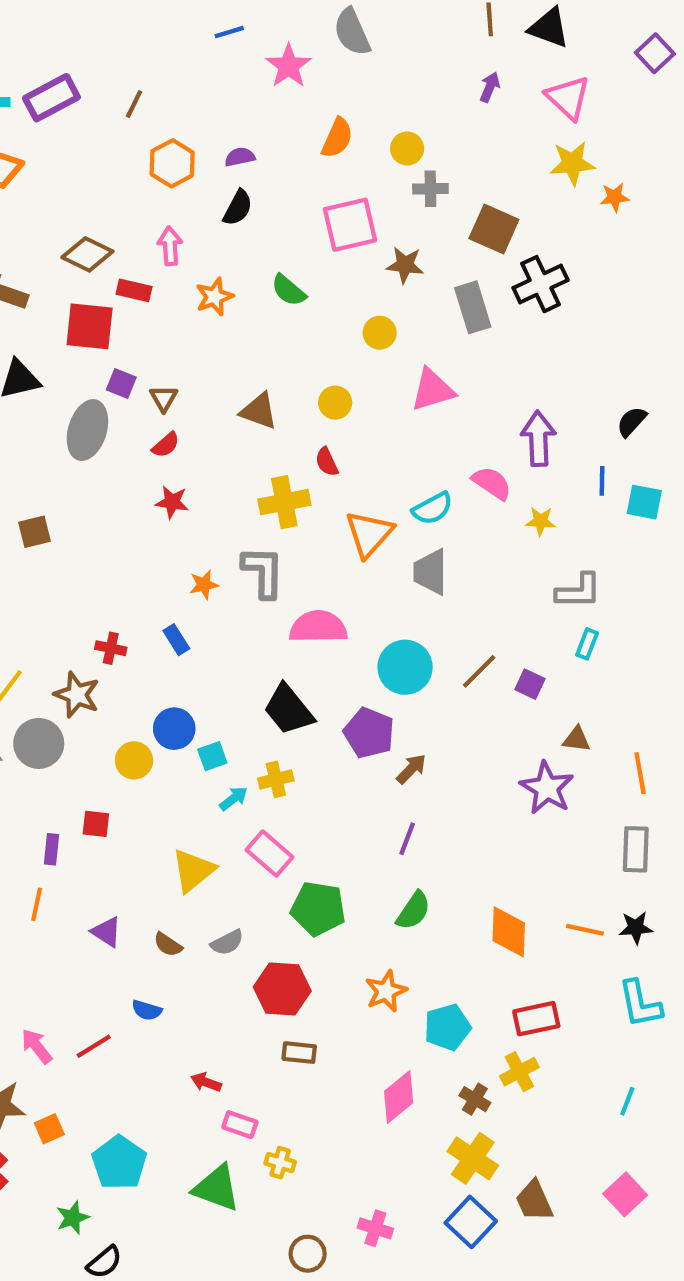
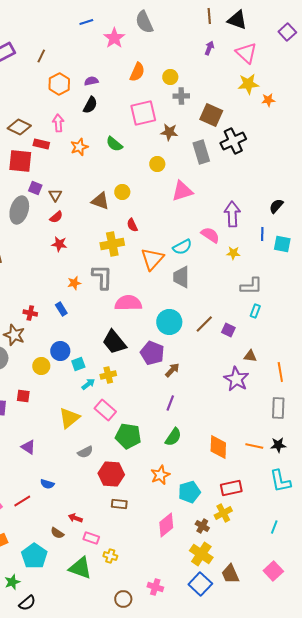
yellow circle: (335, 403) -> (122, 192), moved
brown semicircle: (168, 945) -> (57, 533), moved

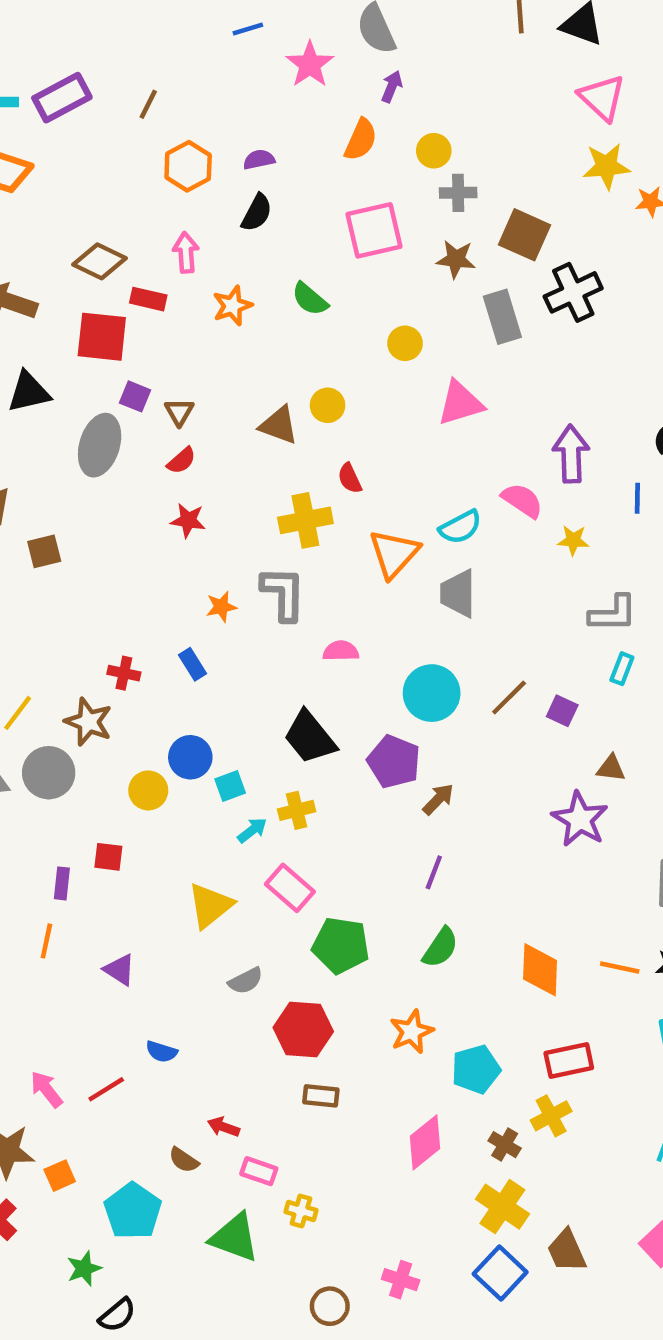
purple arrow: (209, 48) -> (392, 87), moved
brown star: (169, 132) -> (456, 259), moved
pink semicircle: (128, 303) -> (341, 651), size x0.6

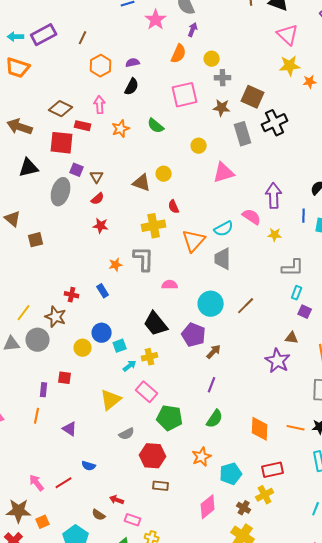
purple square: (562, 711) -> (305, 312), moved

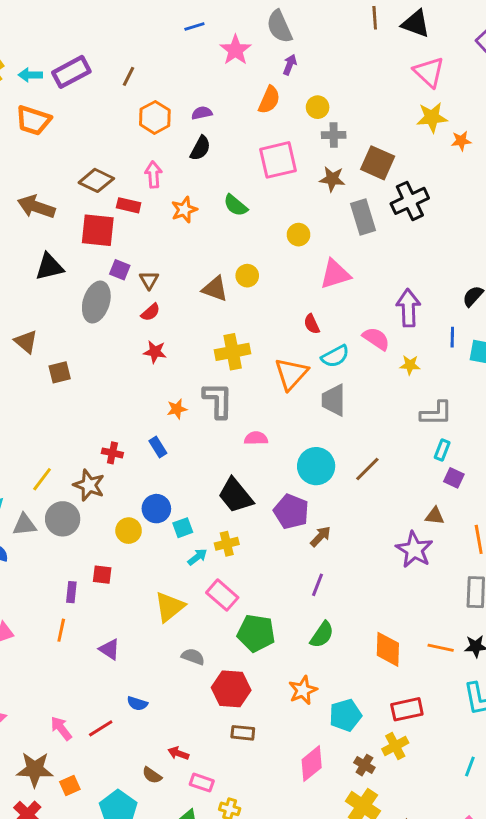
red semicircle: (174, 207) -> (312, 324), moved
gray semicircle: (127, 434) -> (193, 657), turned -133

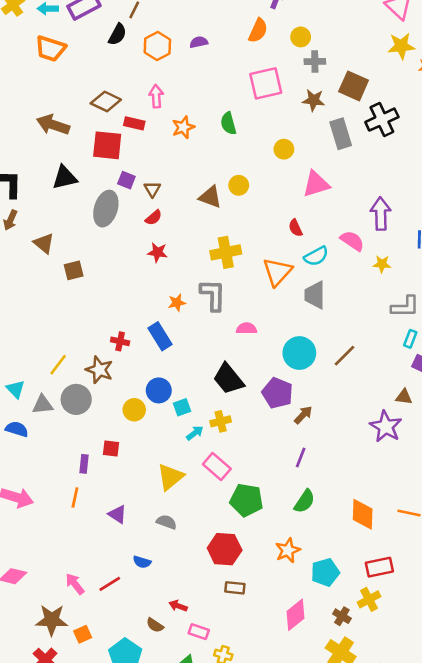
black semicircle: (200, 148) -> (117, 34), moved
green semicircle: (235, 205) -> (228, 123), turned 35
blue rectangle: (158, 447) -> (160, 336), size x1.5
gray semicircle: (193, 657) -> (166, 522), moved

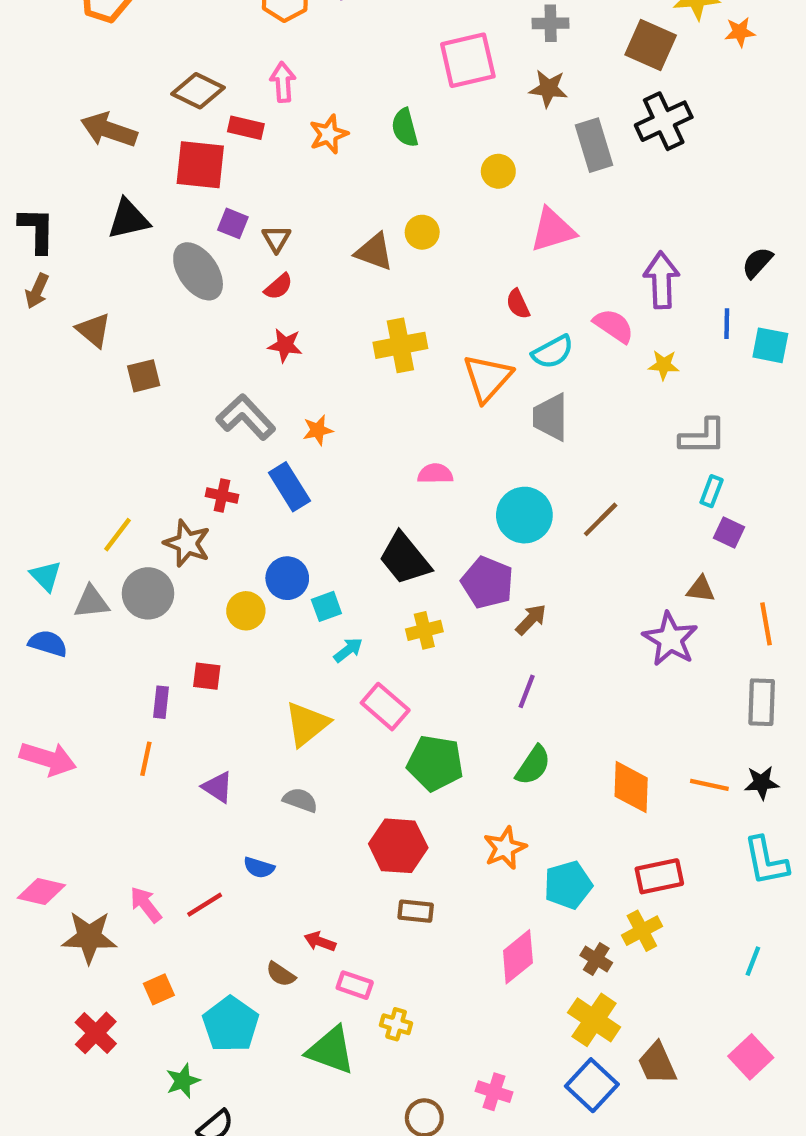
brown square: (354, 86) -> (651, 45), moved
gray ellipse: (106, 209) -> (198, 271), turned -52
gray L-shape: (213, 295) -> (246, 417), moved, turned -44
yellow cross: (221, 421) -> (424, 630), moved
brown star: (52, 620) -> (89, 937), moved

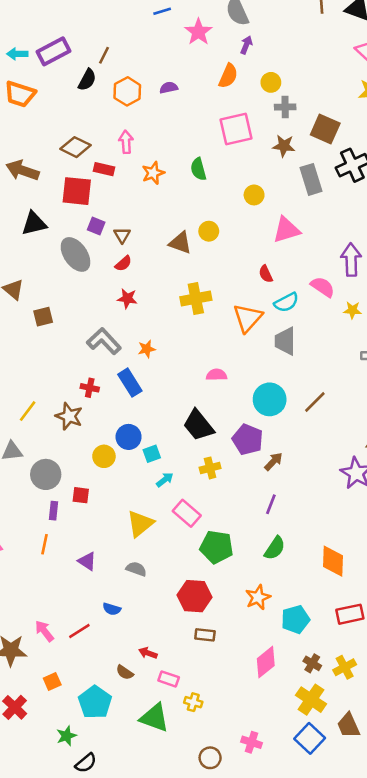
brown square: (651, 45) -> (325, 129), moved
gray circle: (148, 593) -> (46, 474), moved
yellow cross: (642, 931) -> (345, 667), moved

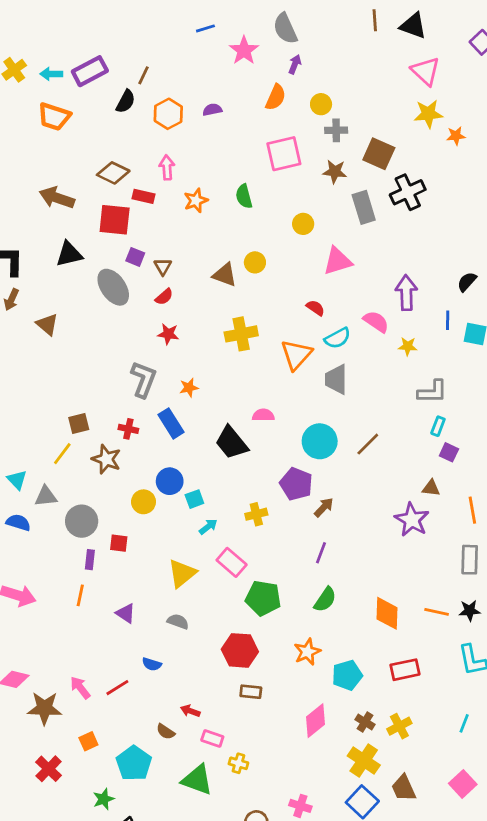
red semicircle: (266, 274) -> (316, 308), turned 150
brown square: (43, 317) -> (79, 423), moved
gray L-shape: (104, 341) -> (144, 379), turned 64
black trapezoid: (198, 425) -> (232, 443), moved

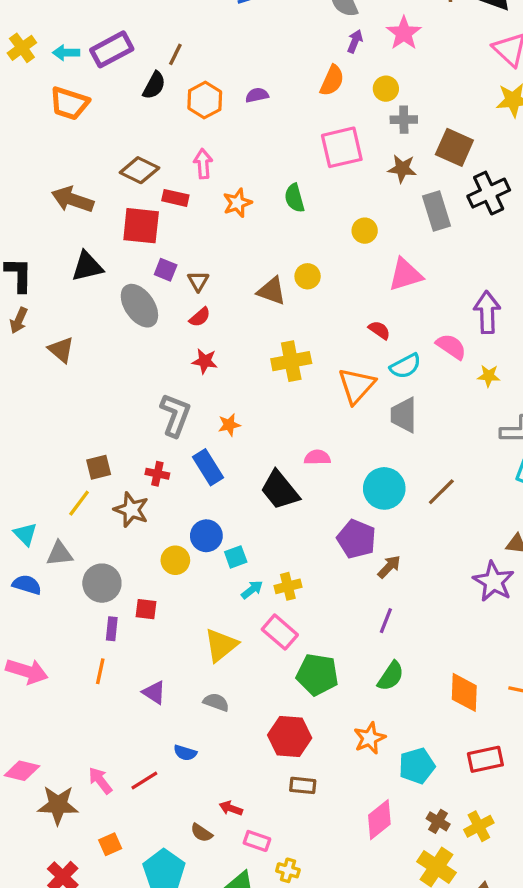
pink star: (244, 51) -> (404, 33), moved
yellow cross: (256, 514) -> (288, 586), moved

